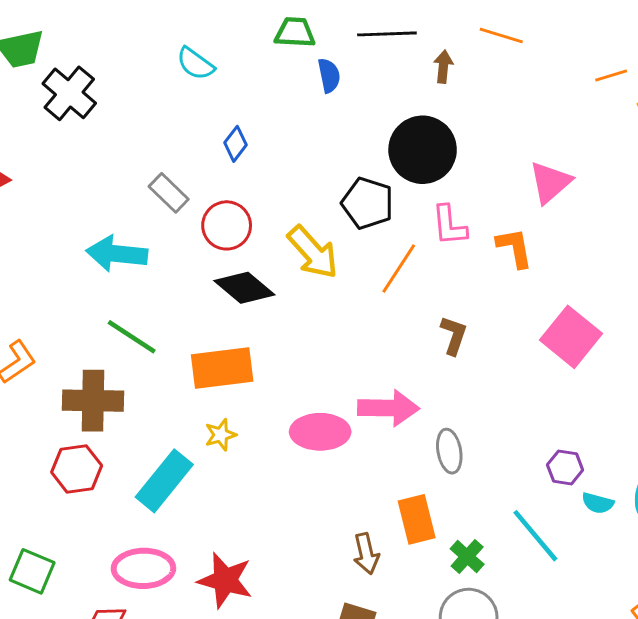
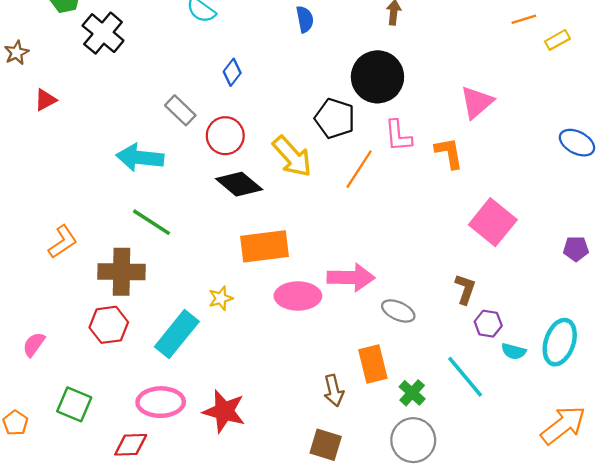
brown L-shape: (454, 335) -> (465, 289), moved
orange rectangle: (222, 368) -> (264, 246), moved
gray ellipse: (449, 451) -> (398, 311), turned -56

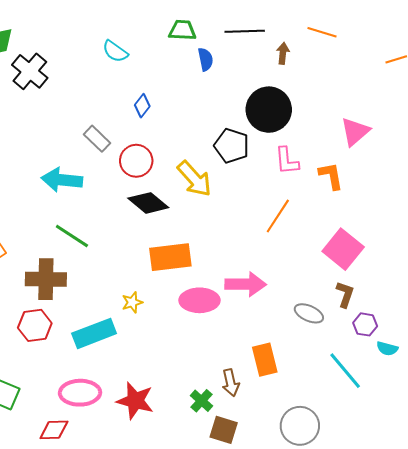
orange line: (359, 169) -> (278, 216), moved
pink square: (493, 222) -> (343, 249), moved
gray ellipse: (398, 311) -> (309, 313), moved
cyan rectangle: (177, 334) -> (94, 333), turned 30
green cross: (412, 393) -> (201, 401), moved

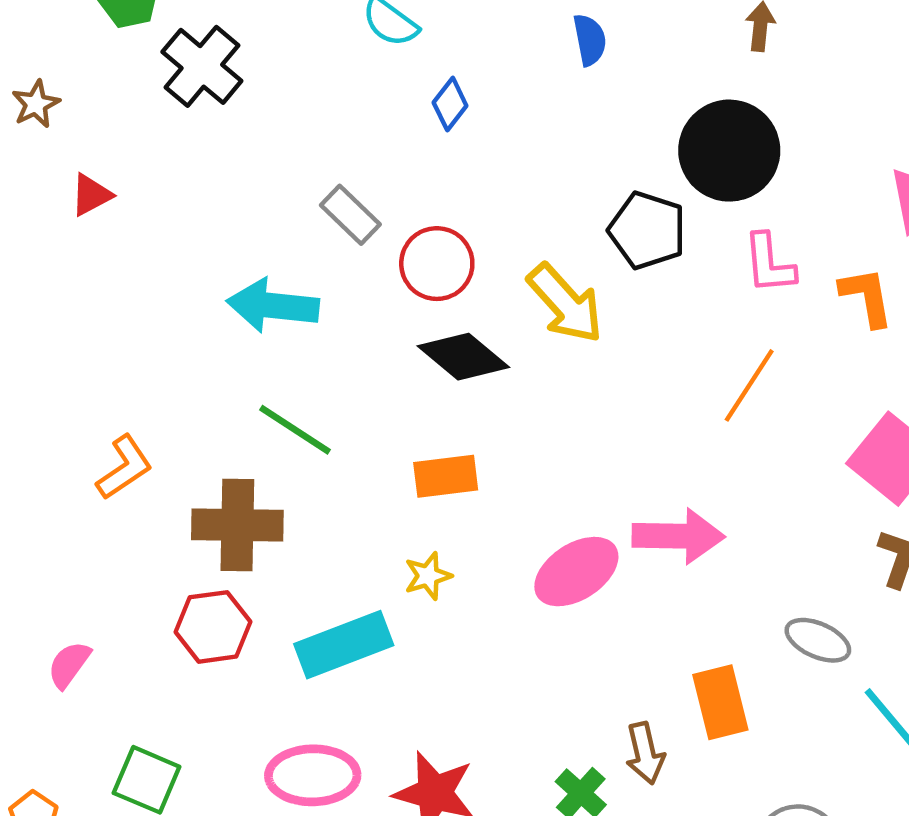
blue diamond: (142, 106) -> (450, 104), moved
orange rectangle: (170, 257) -> (446, 476), moved, size x0.7
pink ellipse: (199, 300) -> (576, 572), turned -33
gray ellipse: (309, 313) -> (818, 640), moved

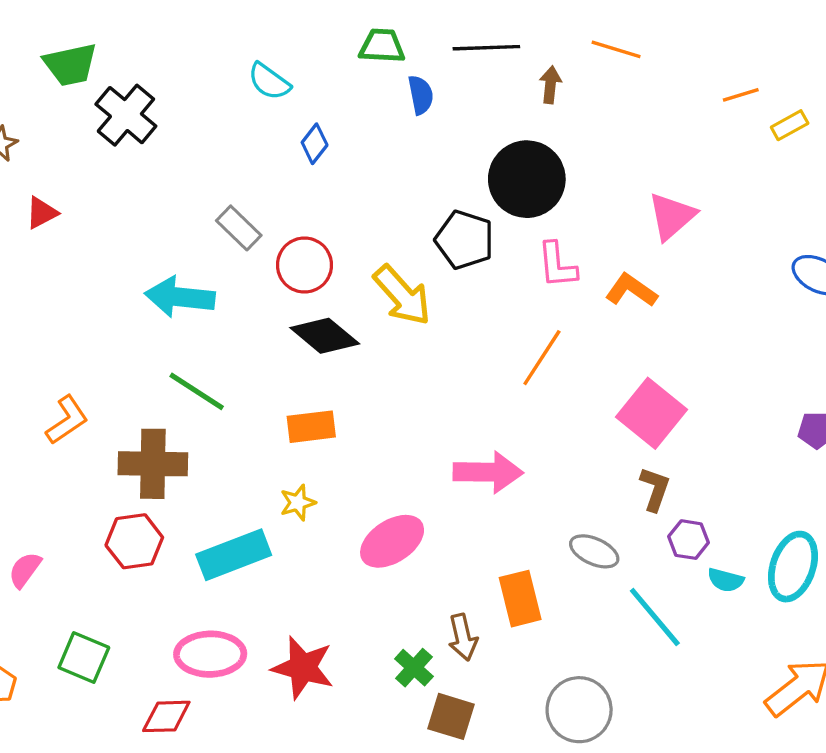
orange L-shape: (867, 297) -> (631, 290), turned -45
pink ellipse: (576, 572) -> (392, 541), moved

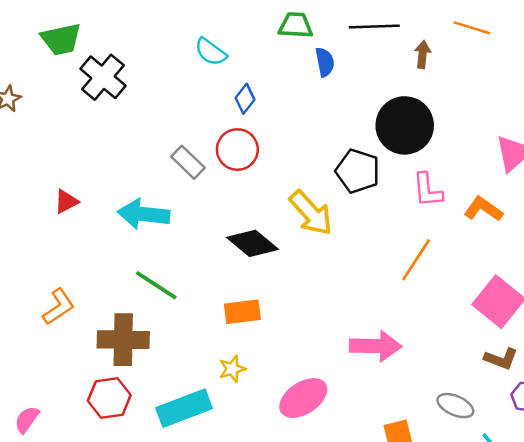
red triangle: (42, 213) -> (66, 201), moved
red circle: (304, 265) -> (237, 150), moved
brown L-shape: (655, 489) -> (501, 359), turned 92

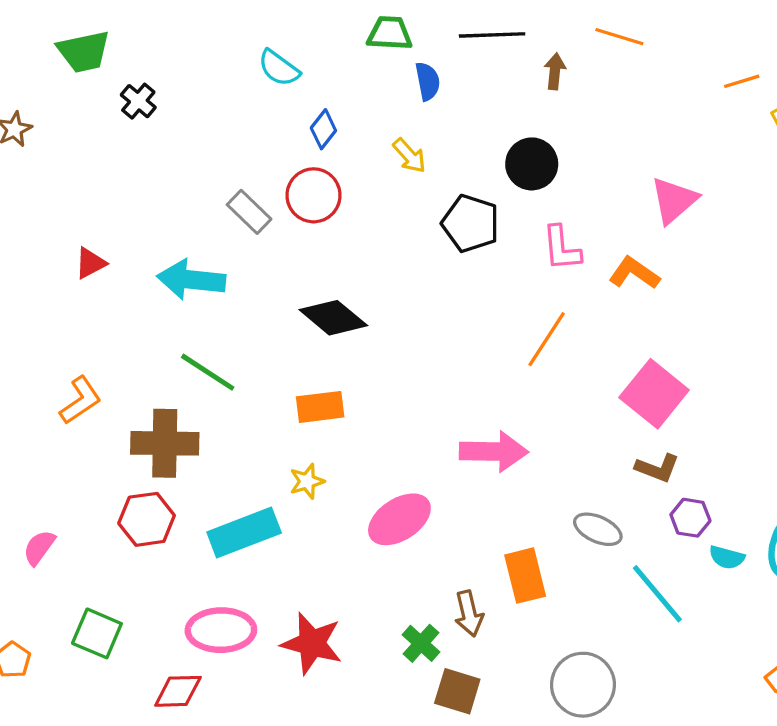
black cross: (103, 77) -> (138, 101), size x0.6
black circle: (405, 125) -> (532, 164), size x0.7
yellow arrow: (311, 213) -> (409, 156), moved, size x0.6

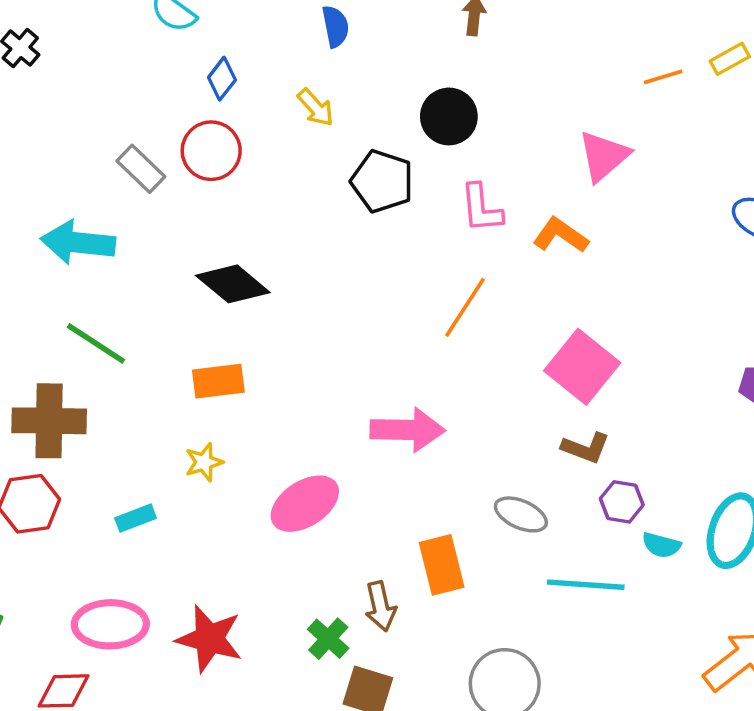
orange line: (742, 81) -> (663, 77), moved
cyan rectangle: (244, 533) -> (136, 518), size x0.5
cyan line: (657, 594) -> (586, 585), turned -46

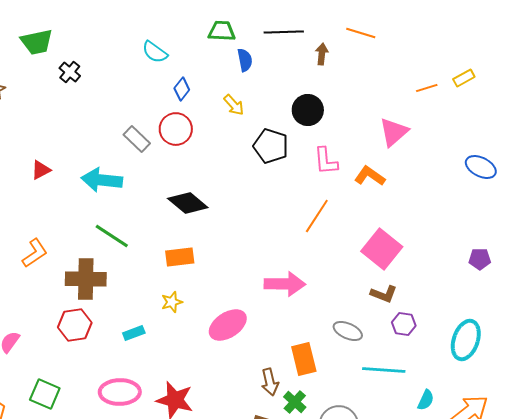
cyan semicircle: (661, 545) -> (426, 400), moved, turned -80
green cross: (328, 639) -> (295, 402), moved

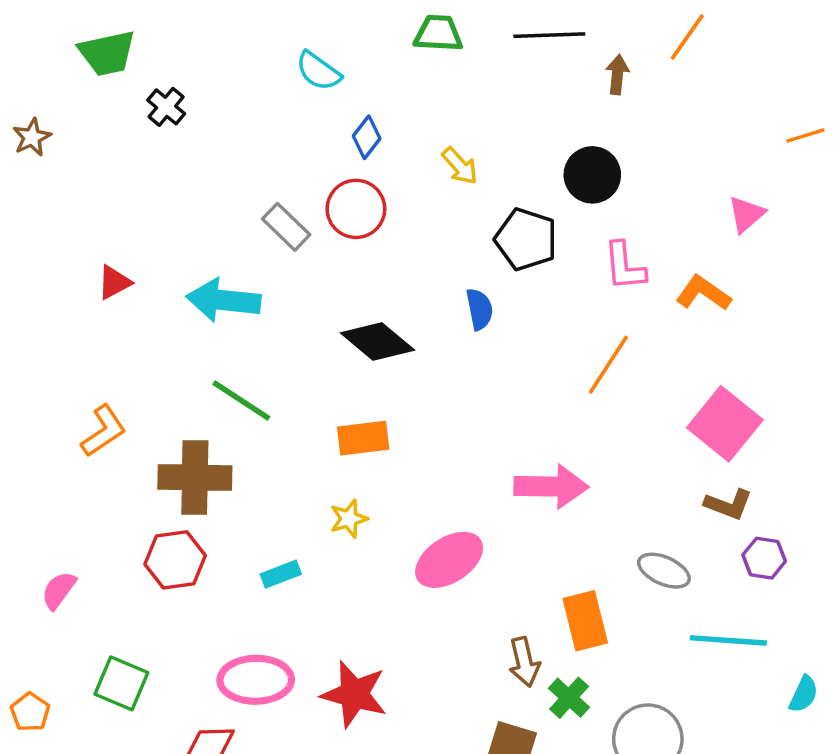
orange line: (361, 33) -> (687, 37), turned -72
blue semicircle: (245, 60) -> (480, 309), moved
pink triangle: (394, 132) -> (746, 214), size x0.7

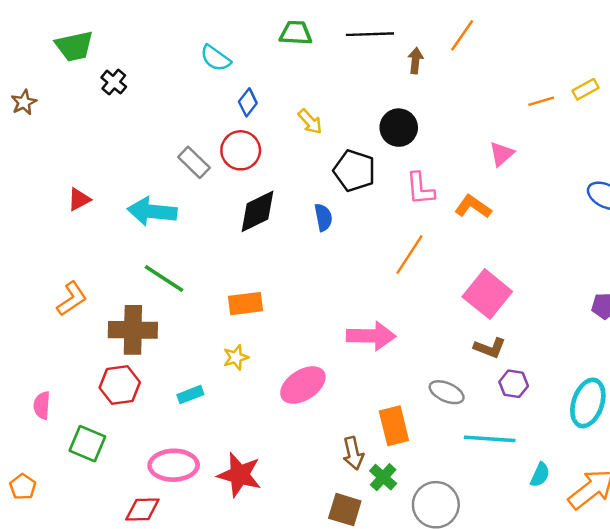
black diamond: (377, 341) -> (257, 211), moved, turned -66
pink semicircle: (59, 590) -> (42, 405), turned -32
green square: (121, 683) -> (87, 444), moved

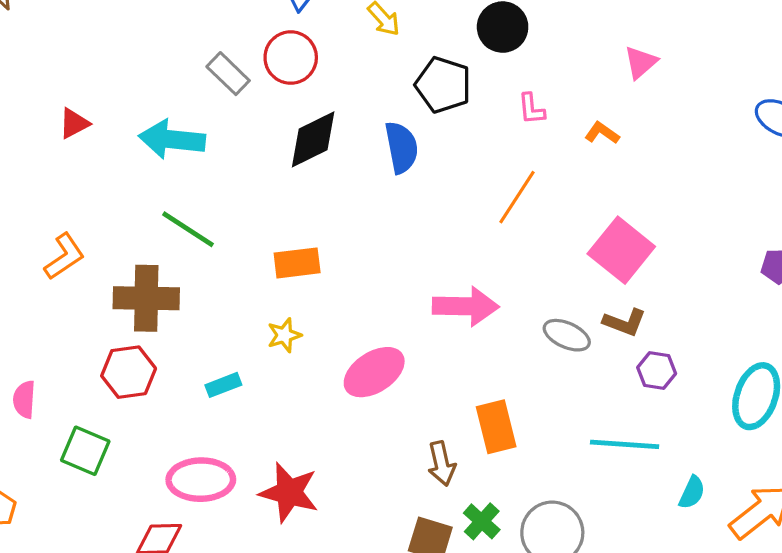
pink L-shape: (420, 189) -> (531, 109), size x0.7
orange L-shape: (473, 207) -> (602, 133), size x0.7
blue semicircle: (323, 217) -> (401, 147), size x1.4
gray ellipse: (447, 392) -> (567, 335), moved
green cross: (383, 477) -> (482, 521), moved

